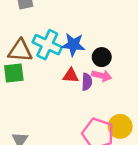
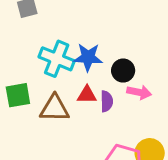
brown triangle: (20, 51) -> (55, 108), moved
pink arrow: (102, 76) -> (139, 92), moved

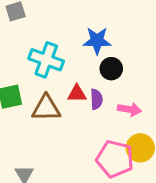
blue star: (88, 57) -> (97, 41), moved
pink arrow: (139, 92) -> (129, 109), moved

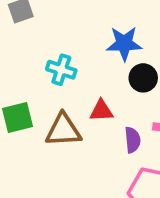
cyan cross: (46, 60) -> (61, 70), size x0.7
purple semicircle: (96, 99) -> (133, 140), moved

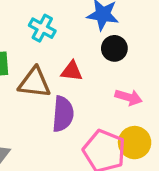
purple semicircle: (133, 140) -> (63, 114), moved, size x1.5

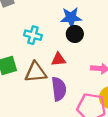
black circle: (114, 48) -> (75, 34), moved

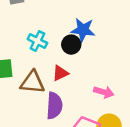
black circle: (75, 34) -> (71, 45), moved
red triangle: (59, 59) -> (60, 73), turned -32

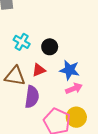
blue star: (83, 30) -> (69, 70), moved
pink arrow: (104, 92) -> (74, 88), turned -42

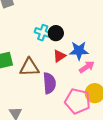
cyan cross: (22, 42) -> (43, 33), moved
red triangle: (39, 70) -> (59, 56), moved

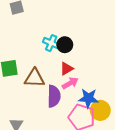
blue star: (79, 51) -> (88, 98), moved
pink arrow: (87, 67) -> (70, 83), moved

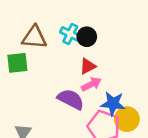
brown triangle: (35, 78) -> (34, 37), moved
purple semicircle: (54, 96) -> (71, 99), turned -65

